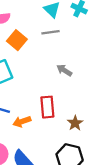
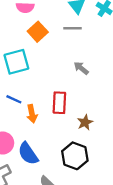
orange arrow: (22, 122) -> (32, 114), turned -90

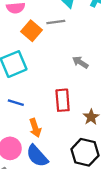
gray line: (72, 28) -> (56, 22), moved
orange arrow: (32, 114) -> (35, 128), moved

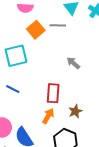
orange arrow: (35, 128) -> (48, 116), moved, turned -140

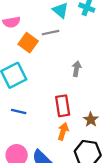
gray arrow: (73, 63) -> (77, 69), turned 72

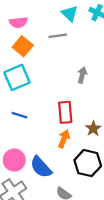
orange square: (28, 43) -> (23, 46), moved

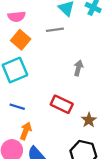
red rectangle: (65, 112) -> (62, 104), turned -60
orange arrow: (64, 139) -> (26, 131), moved

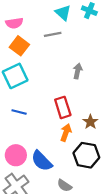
red rectangle: (62, 104) -> (63, 107), turned 50
orange arrow: (26, 131) -> (66, 133), moved

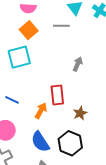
blue line: (19, 112) -> (12, 100), moved
orange arrow: (66, 133) -> (41, 111), moved
blue semicircle: (42, 161) -> (40, 142), moved

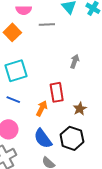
gray line: (61, 26) -> (47, 25), moved
orange square: (29, 30) -> (12, 32), moved
cyan square: (19, 57) -> (16, 71), moved

